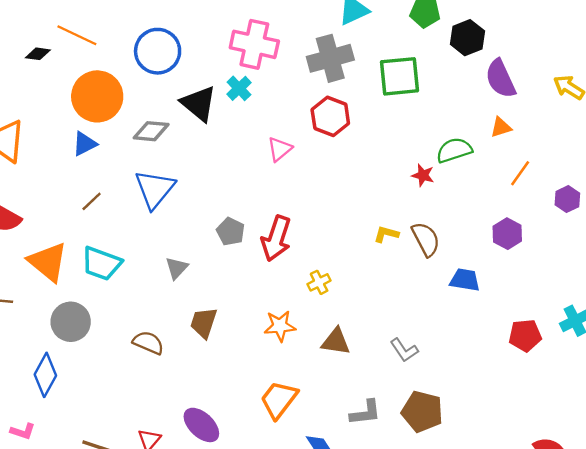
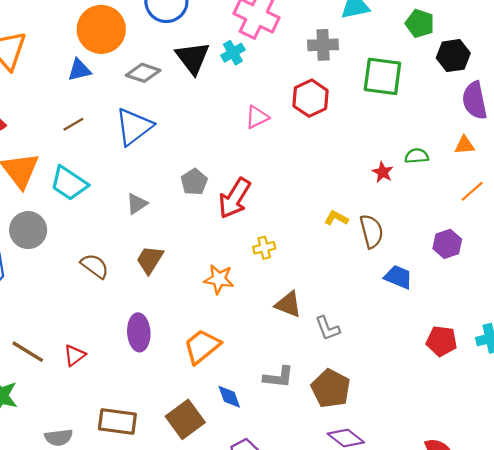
gray cross: (330, 58) -> (323, 45), size x0.7
green semicircle: (454, 150) -> (417, 156), size x0.7
brown triangle: (336, 342) -> (288, 304), moved
purple ellipse: (201, 425) -> (139, 332), moved, turned 30

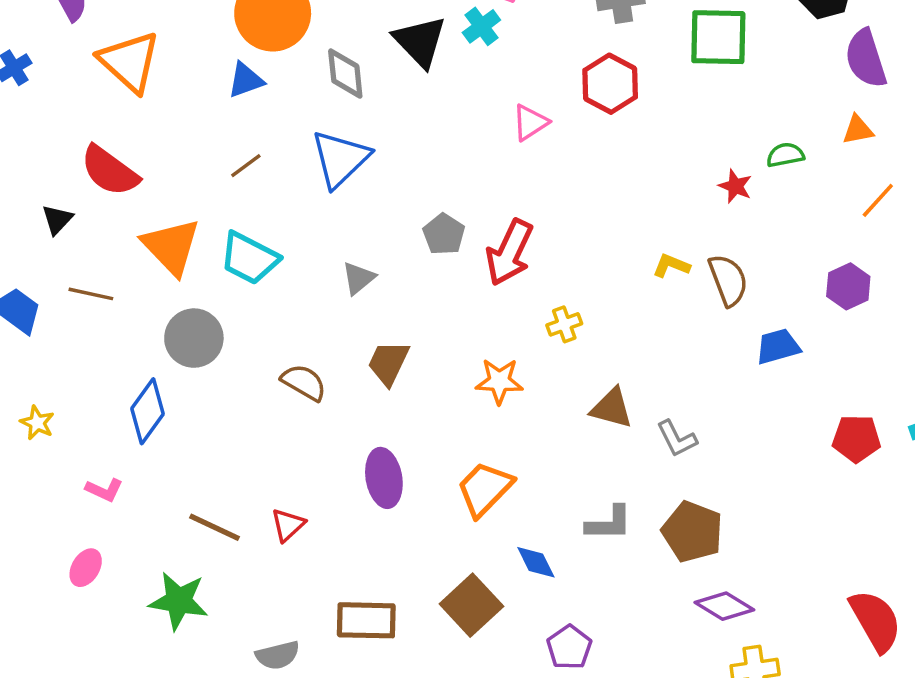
gray diamond: (143, 73) -> (345, 73), turned 72
blue trapezoid: (398, 277) -> (778, 347), turned -32

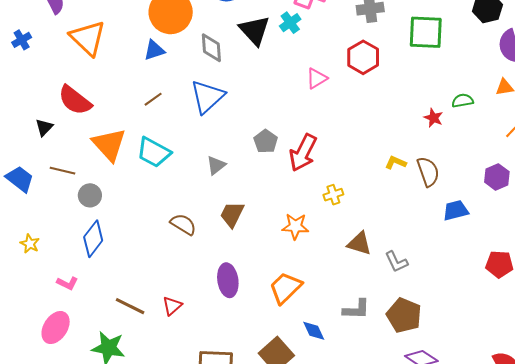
gray circle: (194, 338) -> (90, 195), moved, size x0.7
pink ellipse: (86, 568) -> (56, 328), size x1.5

